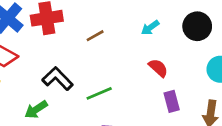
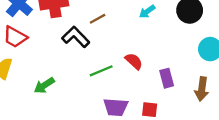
red semicircle: (158, 68) -> (134, 61), moved
black L-shape: (58, 79) -> (76, 37), moved

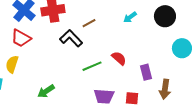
green arrow: (44, 85) -> (46, 91), moved
brown arrow: (202, 89) -> (165, 89), moved

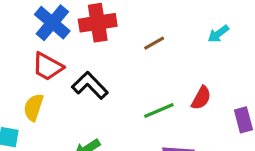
black L-shape: (71, 38) -> (90, 85), moved
red semicircle: (119, 58) -> (201, 98), turned 77

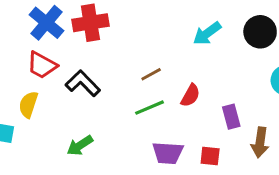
cyan arrow: (218, 34) -> (207, 33), size x1.4
brown line: (154, 43) -> (151, 74), moved

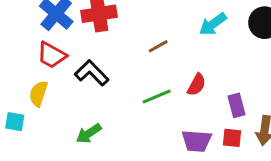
brown line: (151, 74) -> (158, 46), moved
purple trapezoid: (168, 153) -> (197, 141), moved
red square: (210, 156) -> (232, 138), moved

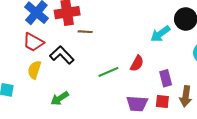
cyan arrow: (213, 24) -> (160, 34), moved
brown line: (158, 46) -> (85, 32), moved, turned 32
yellow semicircle: (38, 94) -> (34, 70), moved

